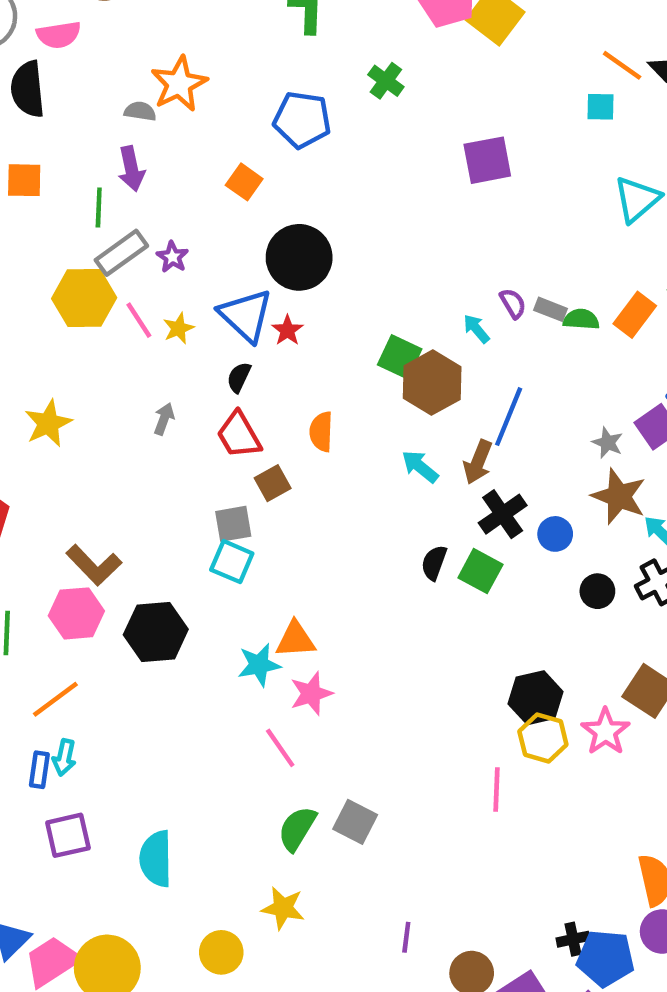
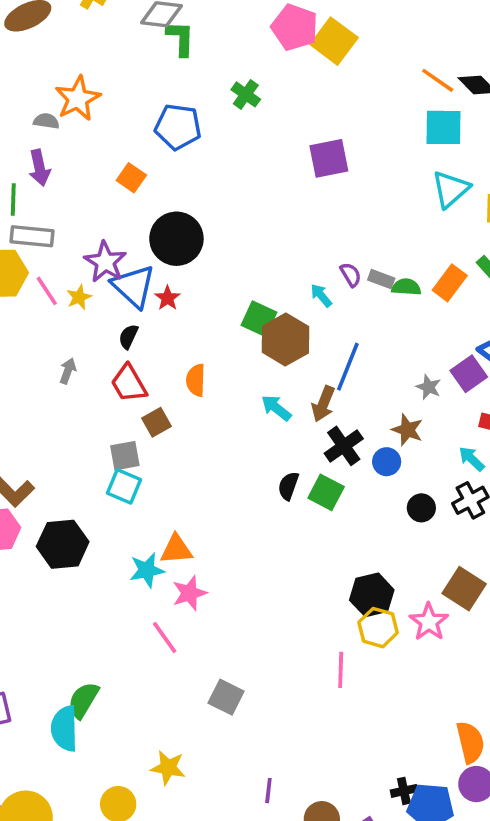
cyan square: (600, 107) -> (443, 127), moved, size x1.6
gray rectangle: (121, 253) -> (32, 236), turned 42
purple star: (172, 257) -> (105, 262), moved, size x1.6
brown star: (619, 496) -> (407, 430), moved, size x0.7
green semicircle: (297, 829) -> (83, 700), moved

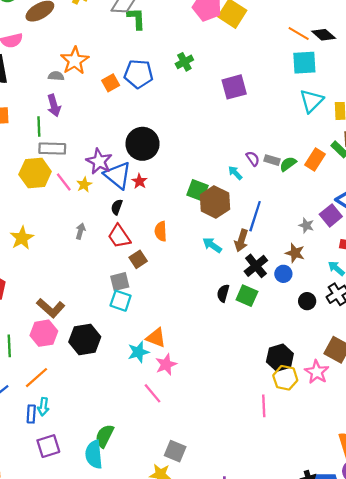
green cross: (246, 94) -> (184, 62), moved, turned 30
orange square: (131, 178) -> (111, 83), moved, turned 30
green semicircle: (406, 287) -> (288, 164), turned -36
orange triangle: (176, 549) -> (156, 338), turned 30
gray square: (226, 697) -> (175, 451), moved

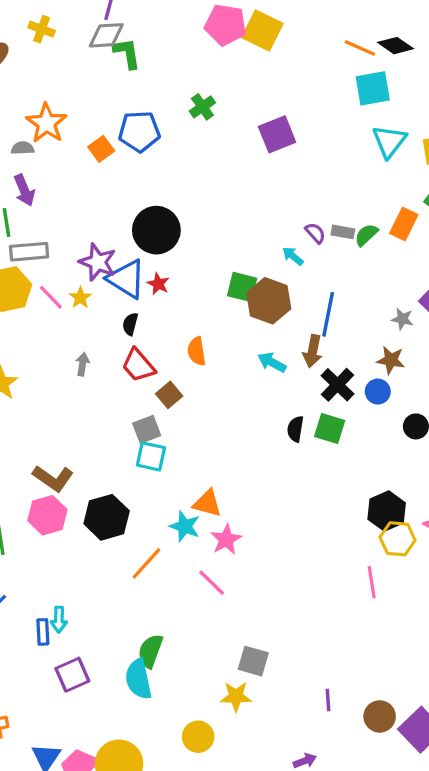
cyan star: (138, 352) -> (185, 526), turned -30
orange line: (37, 378) -> (146, 563), moved

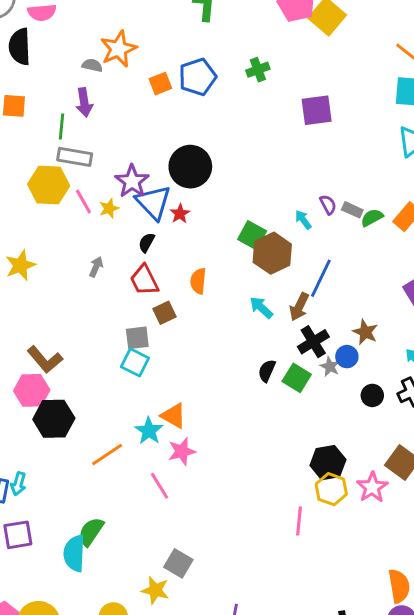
blue pentagon: (139, 131) -> (197, 77), turned -30
gray star: (402, 319) -> (330, 367), moved
black hexagon: (107, 517) -> (54, 419), moved

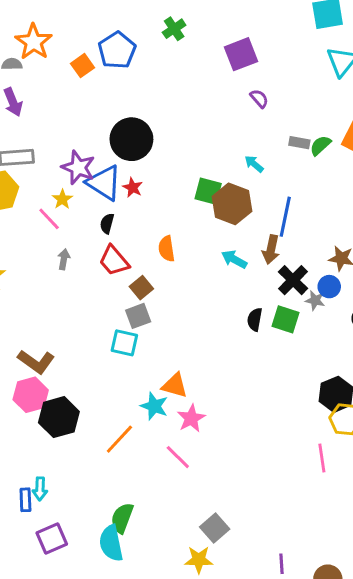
pink line: (83, 201) -> (49, 219), moved
purple semicircle: (328, 205) -> (259, 99), moved
gray square: (137, 338) -> (138, 316), moved
gray square: (178, 563) -> (215, 528), turned 32

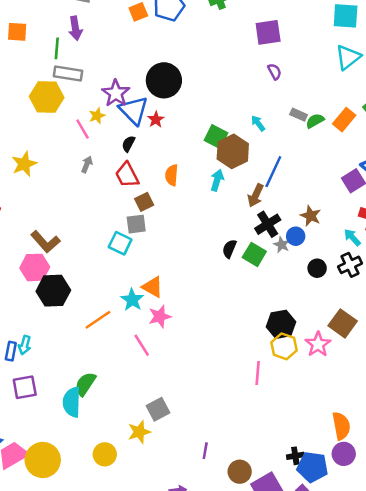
cyan arrow: (234, 259) -> (217, 180), moved, turned 65
yellow star: (199, 560) -> (139, 432), turned -30

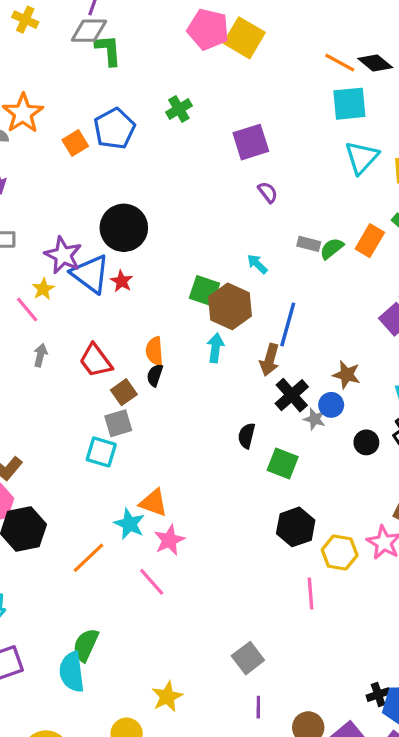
black semicircle: (128, 144) -> (155, 375), moved
green square: (254, 254) -> (283, 464), moved
black hexagon: (281, 324) -> (296, 527), moved
gray square: (158, 409) -> (248, 658), moved

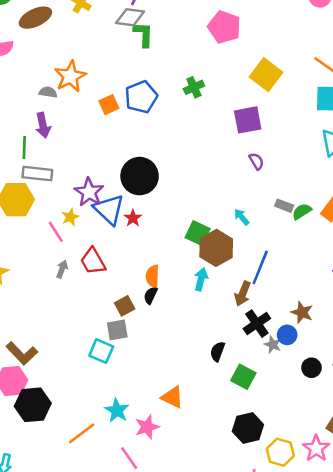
yellow square: (244, 38) -> (266, 75), moved
red trapezoid: (96, 361) -> (93, 261), moved
orange triangle: (154, 503) -> (172, 397), moved

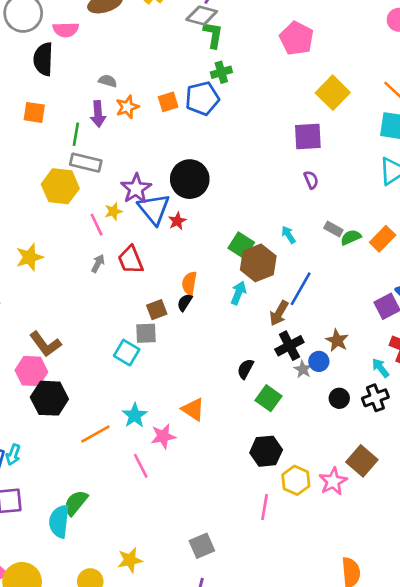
orange star: (70, 76) -> (127, 107), moved, size x0.7
green cross: (194, 87) -> (221, 72), moved

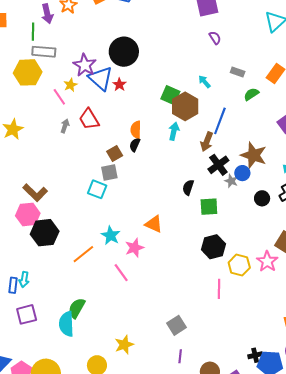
green semicircle: (351, 237) -> (251, 94), moved
brown star: (337, 340) -> (254, 155), size x1.5
green square: (268, 398) -> (209, 207), turned -30

